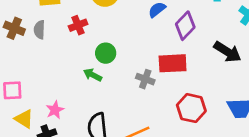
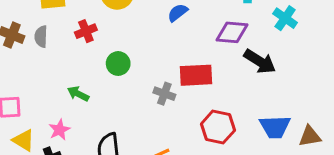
purple diamond: (185, 26) -> (232, 32), moved, turned 52
green arrow: (93, 75) -> (78, 94), moved

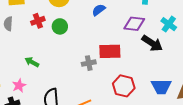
cyan cross: (285, 18) -> (169, 24), moved
green circle: (118, 64) -> (60, 26), moved
gray cross: (164, 94) -> (89, 63), turned -32

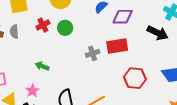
purple diamond: (134, 24) -> (123, 17), moved
gray cross: (89, 63) -> (93, 53), moved

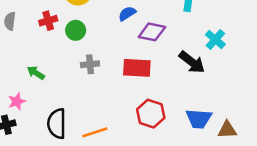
gray cross: (93, 53) -> (90, 64), moved

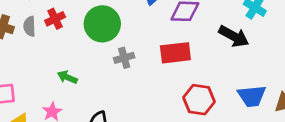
red cross: (48, 21) -> (55, 19), moved
green circle: (76, 30) -> (102, 24), size x1.6

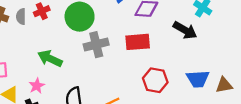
gray cross: (124, 58) -> (96, 45), size x1.5
green arrow: (67, 77) -> (50, 58), size x1.5

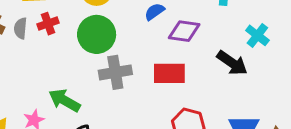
green arrow: (50, 58) -> (64, 100), moved

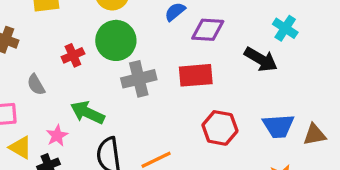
red cross: (48, 24) -> (73, 55), moved
gray semicircle: (20, 28) -> (36, 85), moved, turned -30

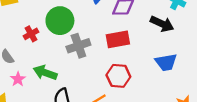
blue trapezoid: (278, 126) -> (166, 62), moved
red hexagon: (220, 128) -> (118, 76), moved
pink star: (57, 136) -> (18, 79), moved

